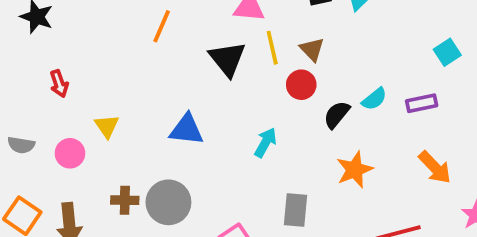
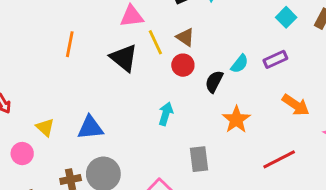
blue triangle: (187, 130) -> (90, 128), moved

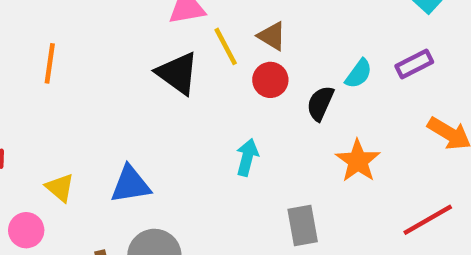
orange line: (70, 44) -> (50, 63), moved

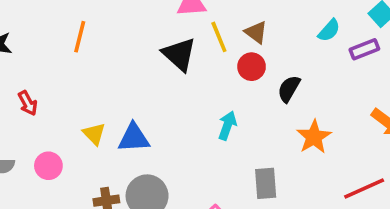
purple rectangle: (414, 64) -> (364, 49), moved
cyan semicircle: (359, 74) -> (329, 30), moved
yellow triangle: (60, 188) -> (94, 134), moved

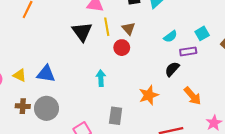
black semicircle: (289, 89) -> (172, 69), moved
cyan arrow: (227, 126) -> (101, 78), turned -35
yellow triangle: (94, 134) -> (20, 75), moved, turned -32

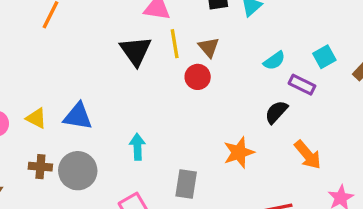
purple rectangle: (188, 51) -> (302, 85), turned 35
cyan arrow: (101, 78) -> (137, 147), moved

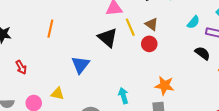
black semicircle: (276, 112) -> (202, 53), turned 98
blue triangle: (78, 116) -> (80, 65), moved, turned -48
orange star: (239, 152) -> (164, 86), moved, turned -30

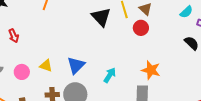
blue triangle: (80, 65) -> (76, 65), moved
cyan arrow: (123, 96) -> (110, 75), turned 42

